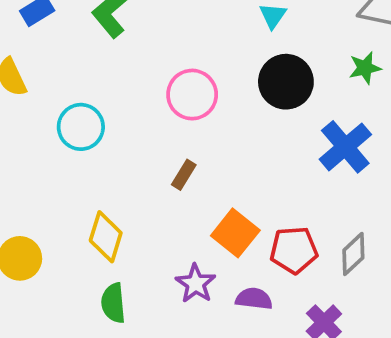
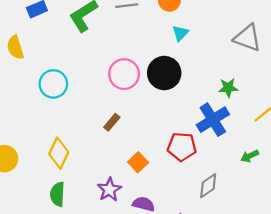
green star: (365, 68) -> (228, 88), moved
black circle: (286, 82) -> (164, 73), moved
orange square: (235, 233) -> (138, 162), size x0.7
red pentagon: (294, 250) -> (182, 147), moved

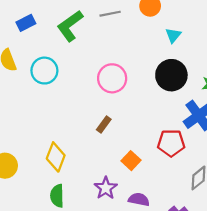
cyan triangle: (180, 33) -> (173, 35), moved
black circle: (164, 73) -> (171, 75), moved
cyan circle: (53, 84) -> (44, 71), moved

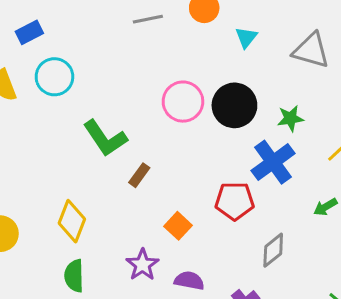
green L-shape: (70, 26) -> (105, 138), moved, turned -88
cyan triangle: (173, 35) -> (246, 37), moved
cyan circle: (44, 71) -> (54, 77), moved
pink circle: (112, 78) -> (183, 102), moved

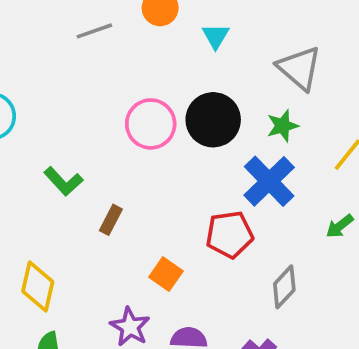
gray triangle: (311, 50) -> (299, 68), moved, turned 33
green L-shape: (105, 138) -> (63, 181), size x0.7

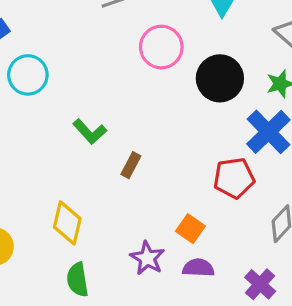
pink circle: (151, 124) -> (161, 47), moved
orange square: (166, 274) -> (190, 229), moved

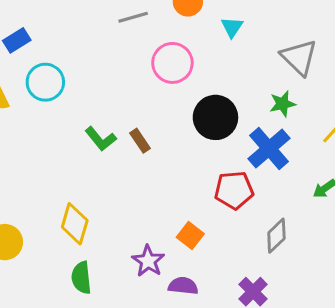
black circle: (220, 78) -> (215, 117), moved
brown rectangle: (131, 165) -> (140, 141), moved, turned -65
purple semicircle: (198, 268) -> (183, 286), moved

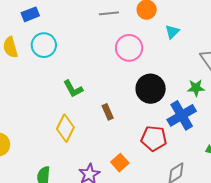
brown rectangle: (140, 141) -> (108, 112), moved
yellow diamond: (75, 224) -> (65, 128), moved

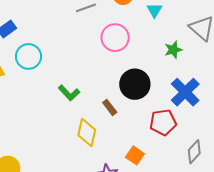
green star: (196, 88) -> (173, 50), moved
black circle: (151, 89) -> (135, 84), moved
yellow diamond: (65, 128) -> (87, 132), moved

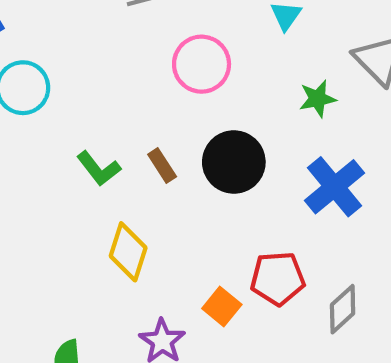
brown rectangle: (110, 107) -> (162, 166), moved
red pentagon: (163, 122) -> (278, 278), moved

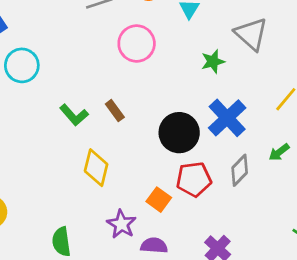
black circle: (234, 162) -> (179, 133), moved
gray diamond: (343, 309) -> (240, 170), moved

